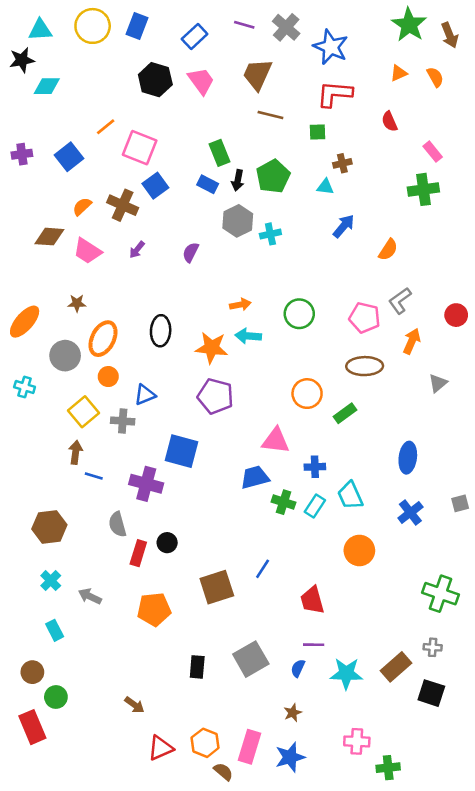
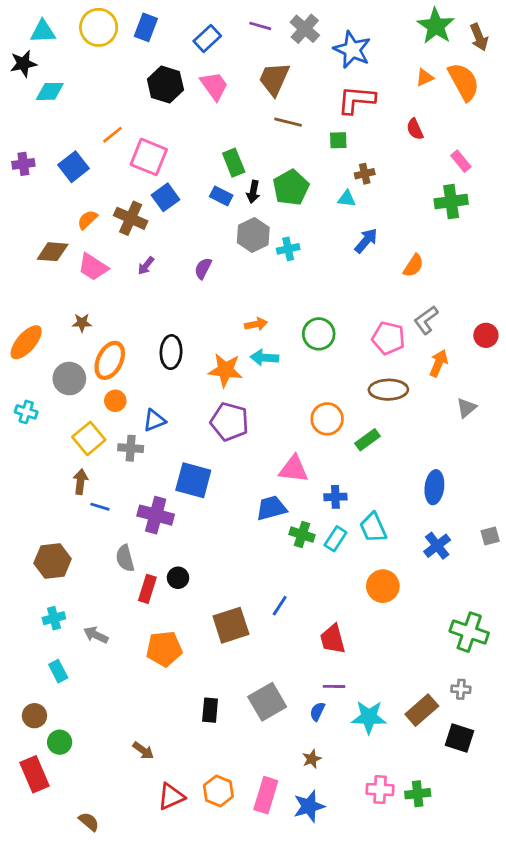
orange semicircle: (435, 77) -> (464, 82), size x1.8
cyan cross: (51, 581) -> (54, 618), turned 30
green cross: (388, 768) -> (418, 794), moved
brown semicircle: (223, 772) -> (89, 822), moved

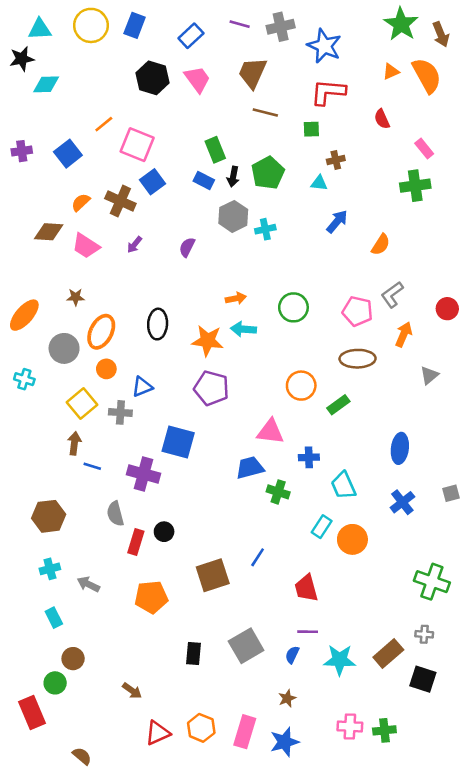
gray cross: (305, 29) -> (281, 27), turned 36
cyan rectangle: (335, 539) -> (322, 527), moved
brown circle: (34, 716) -> (73, 659), moved

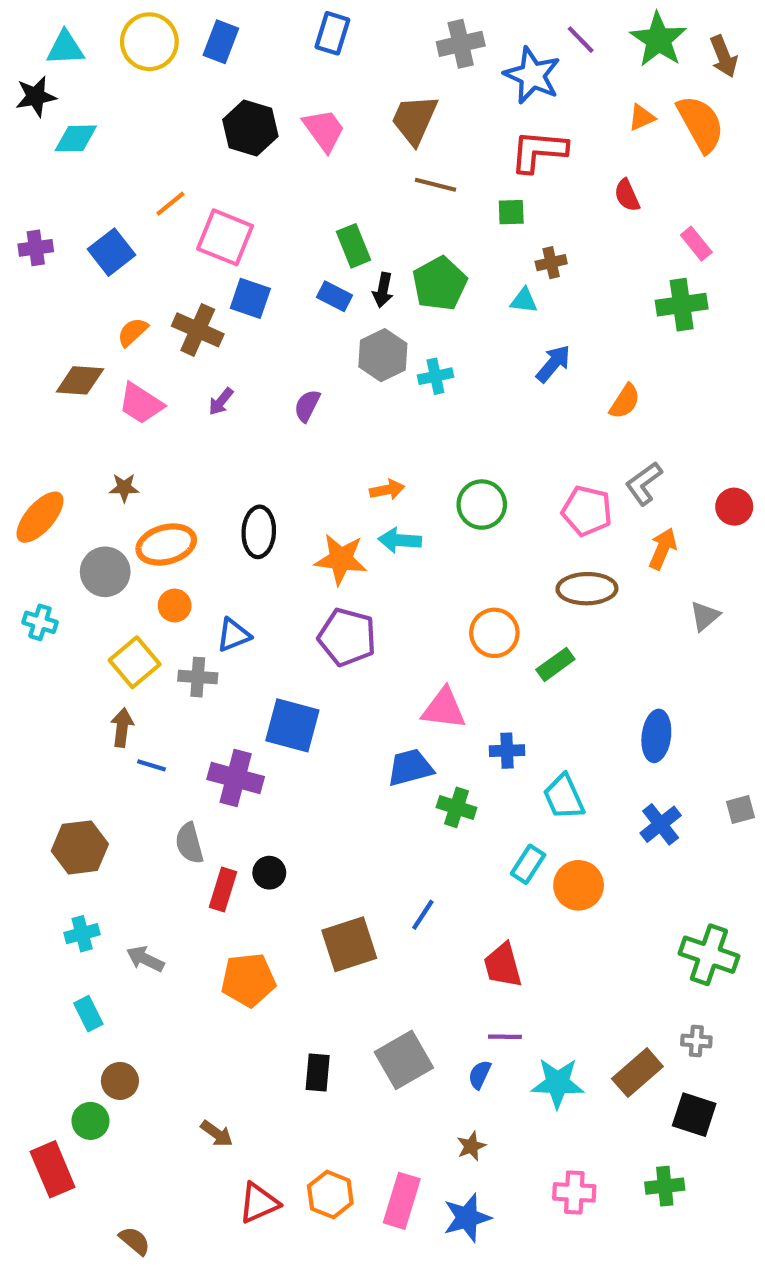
purple line: (240, 24) -> (581, 40), moved, turned 30
blue rectangle: (191, 36) -> (332, 33), moved, turned -30
blue square: (152, 182) -> (250, 298), turned -35
orange ellipse: (101, 332) -> (166, 544), turned 48
green cross: (384, 730) -> (665, 1186), moved

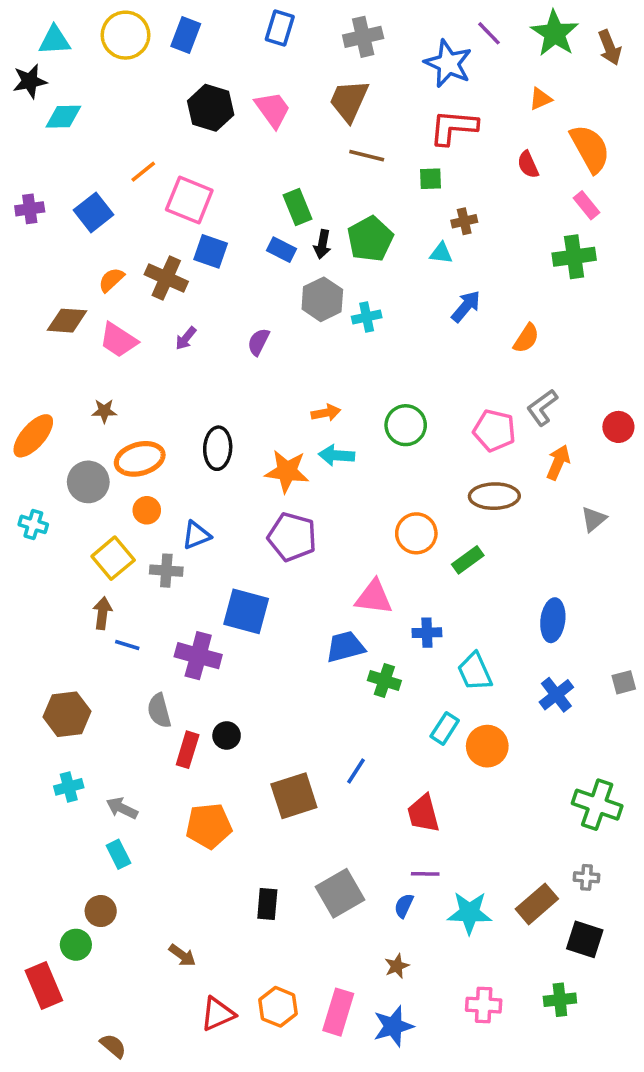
gray cross: (461, 44) -> (363, 37), moved
orange semicircle: (701, 124) -> (590, 149), moved
cyan rectangle: (88, 1014) -> (118, 854), moved

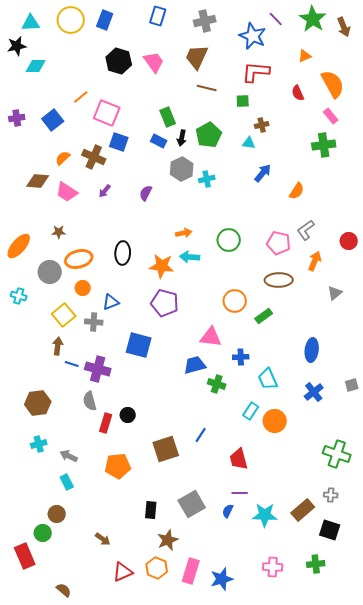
purple cross: (198, 656) -> (98, 369), moved
brown star: (397, 966) -> (168, 540), moved, size x1.5

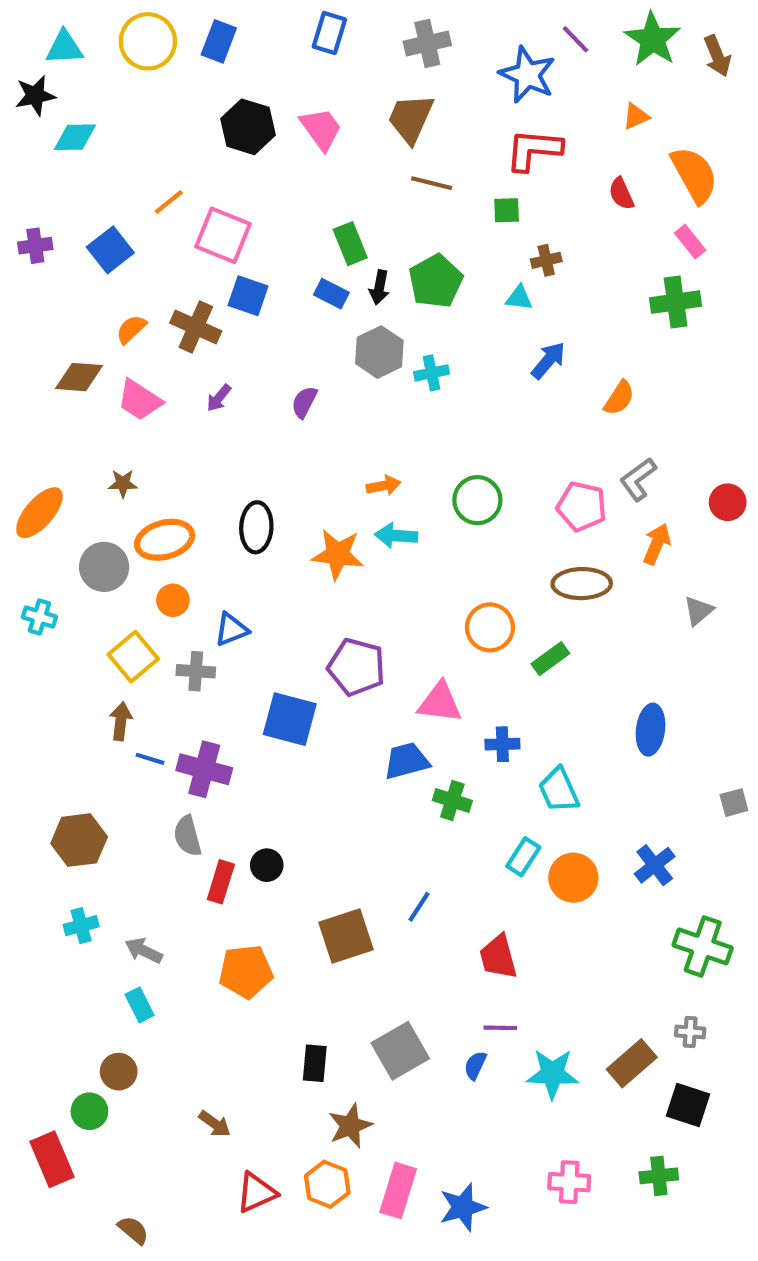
purple pentagon: (165, 303) -> (356, 667), moved
blue cross: (314, 392) -> (655, 865), moved

